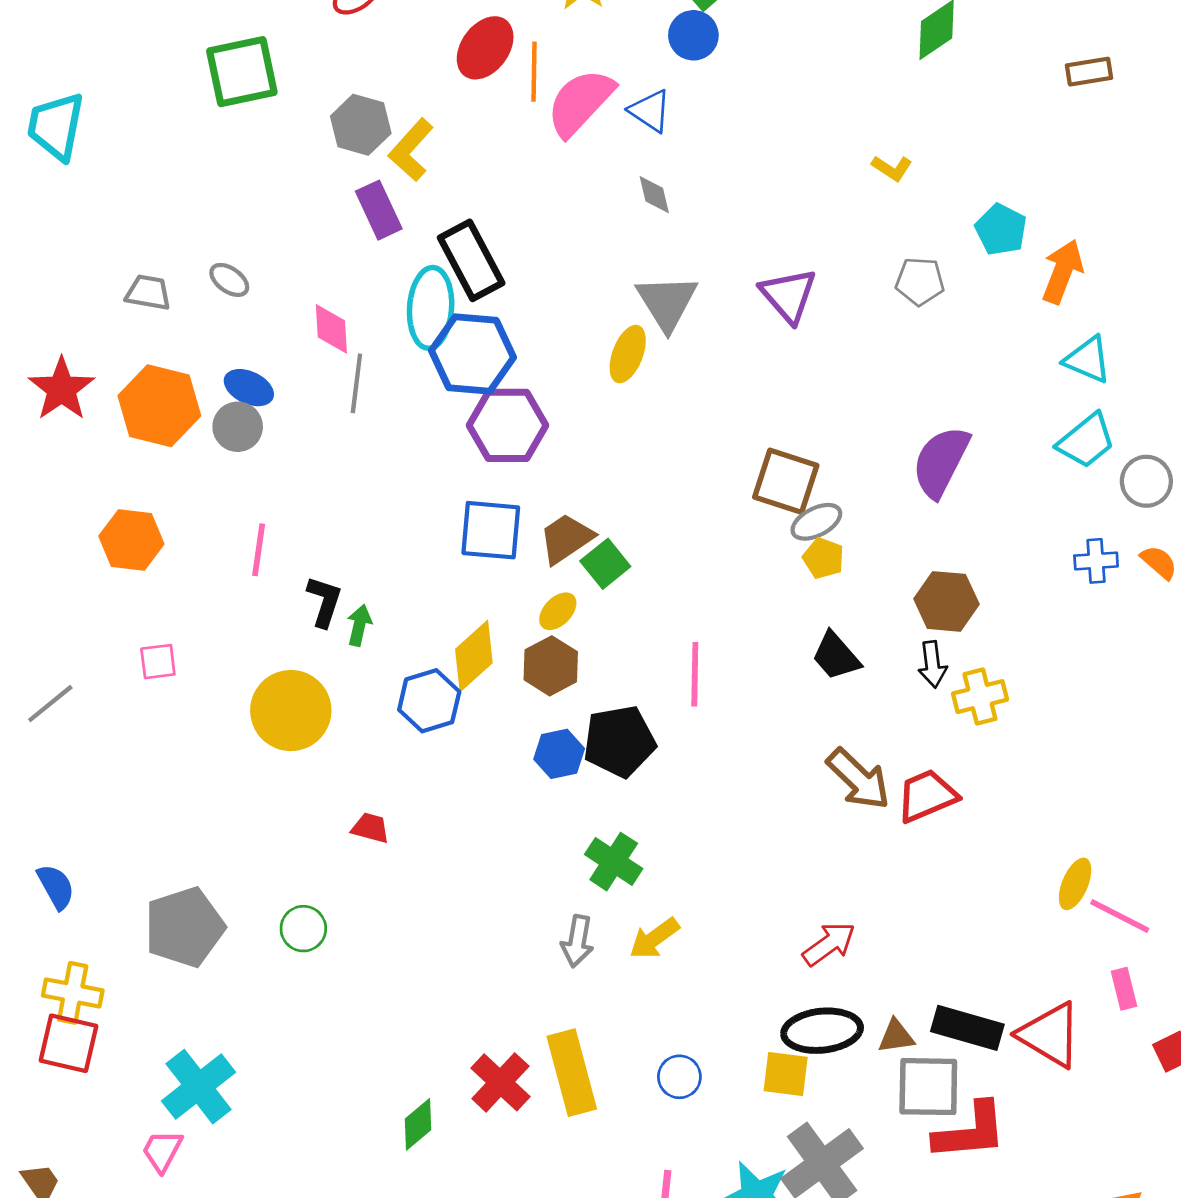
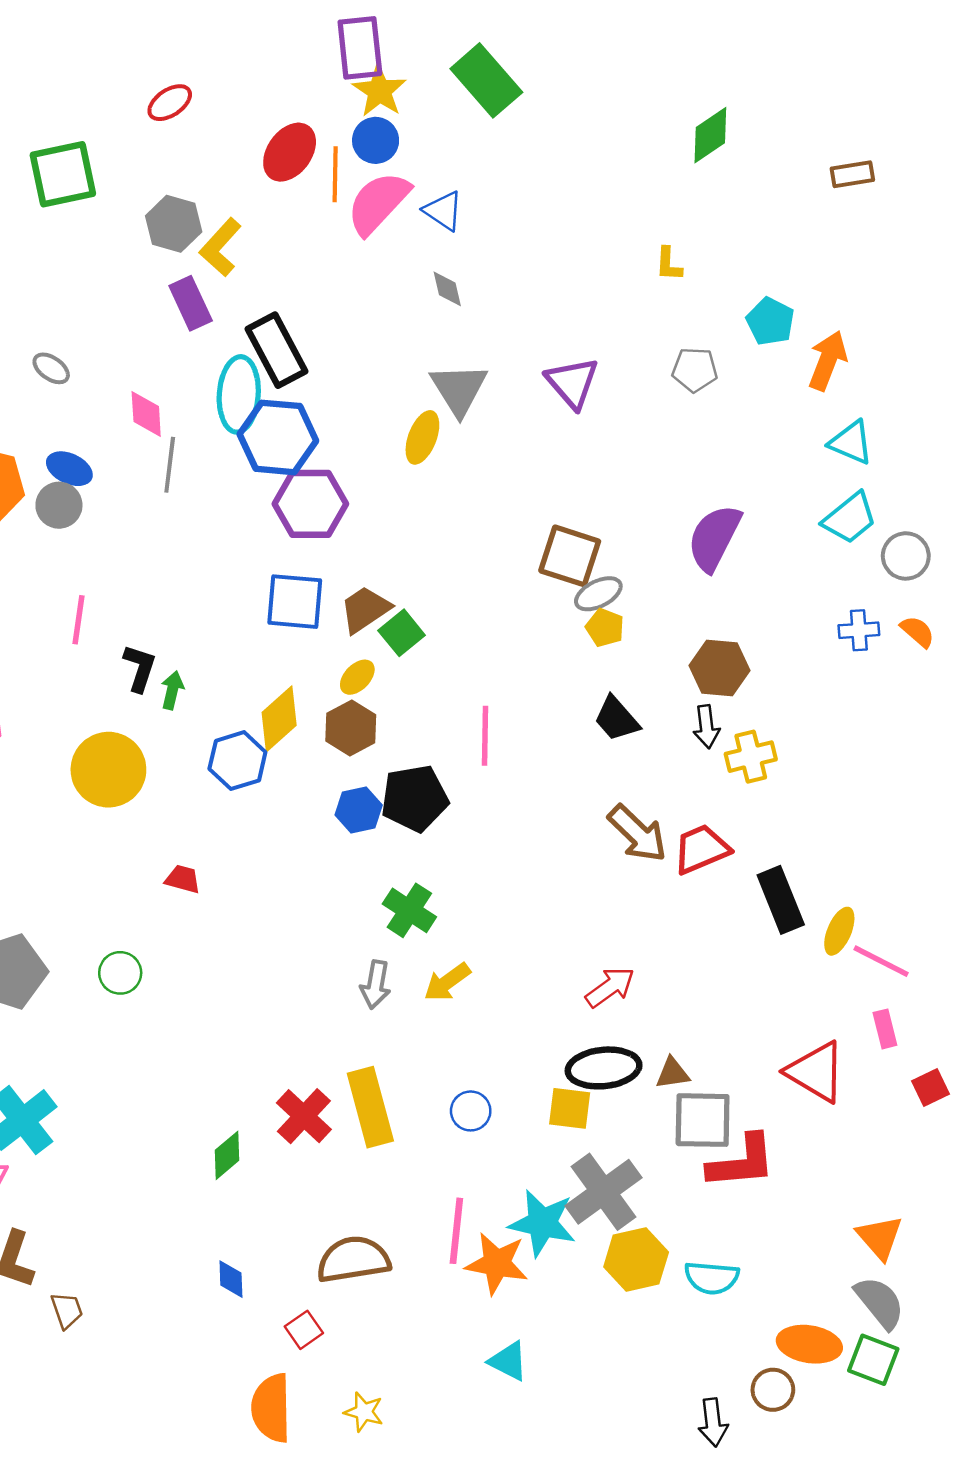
blue circle: (693, 35) -> (376, 140), moved
yellow L-shape: (892, 168) -> (669, 264), turned 60
black rectangle: (967, 1028) -> (781, 900), moved, turned 52

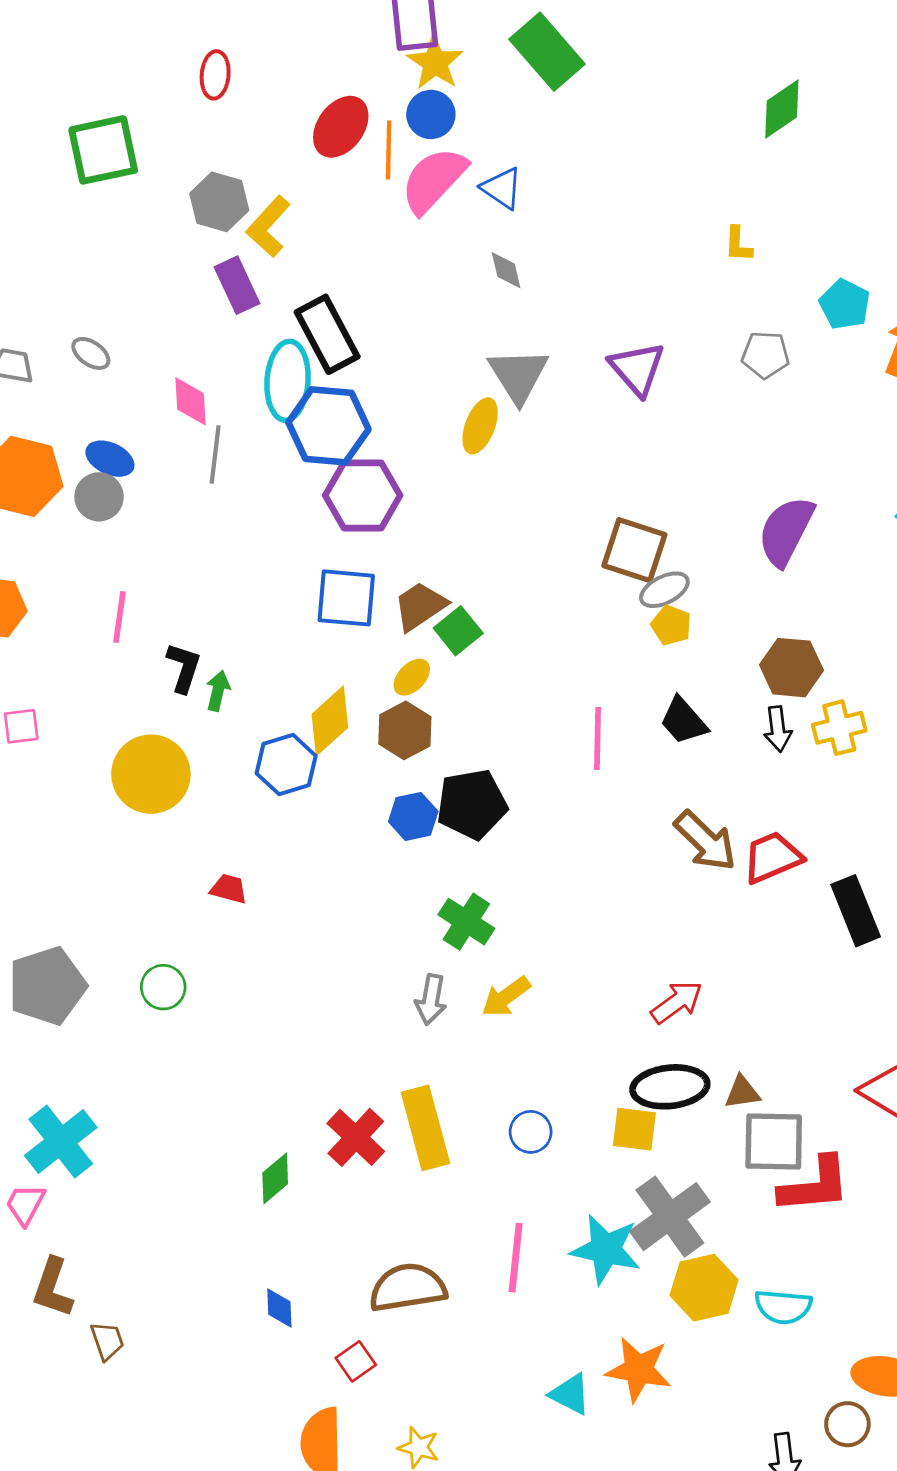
red ellipse: (170, 103) -> (215, 75), turned -51
pink line: (485, 736) -> (598, 739), moved
yellow cross: (751, 757) -> (839, 728), moved
orange star: (497, 1263) -> (638, 1370), moved

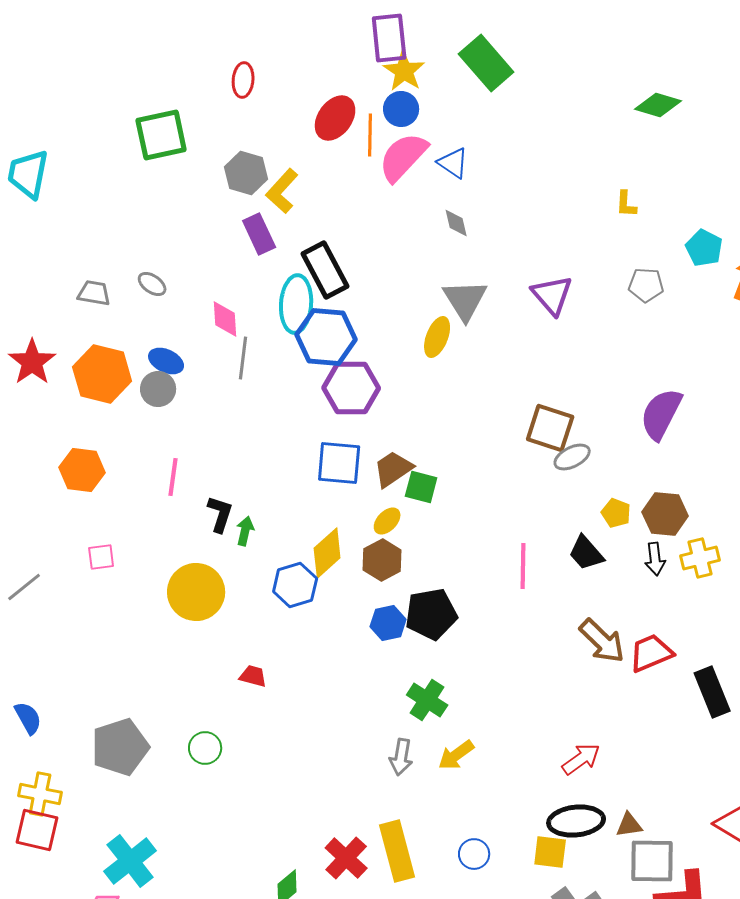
green diamond: (782, 109) -> (658, 105), turned 51
yellow pentagon: (671, 625) -> (616, 513), moved
green square: (458, 631) -> (421, 487), turned -36

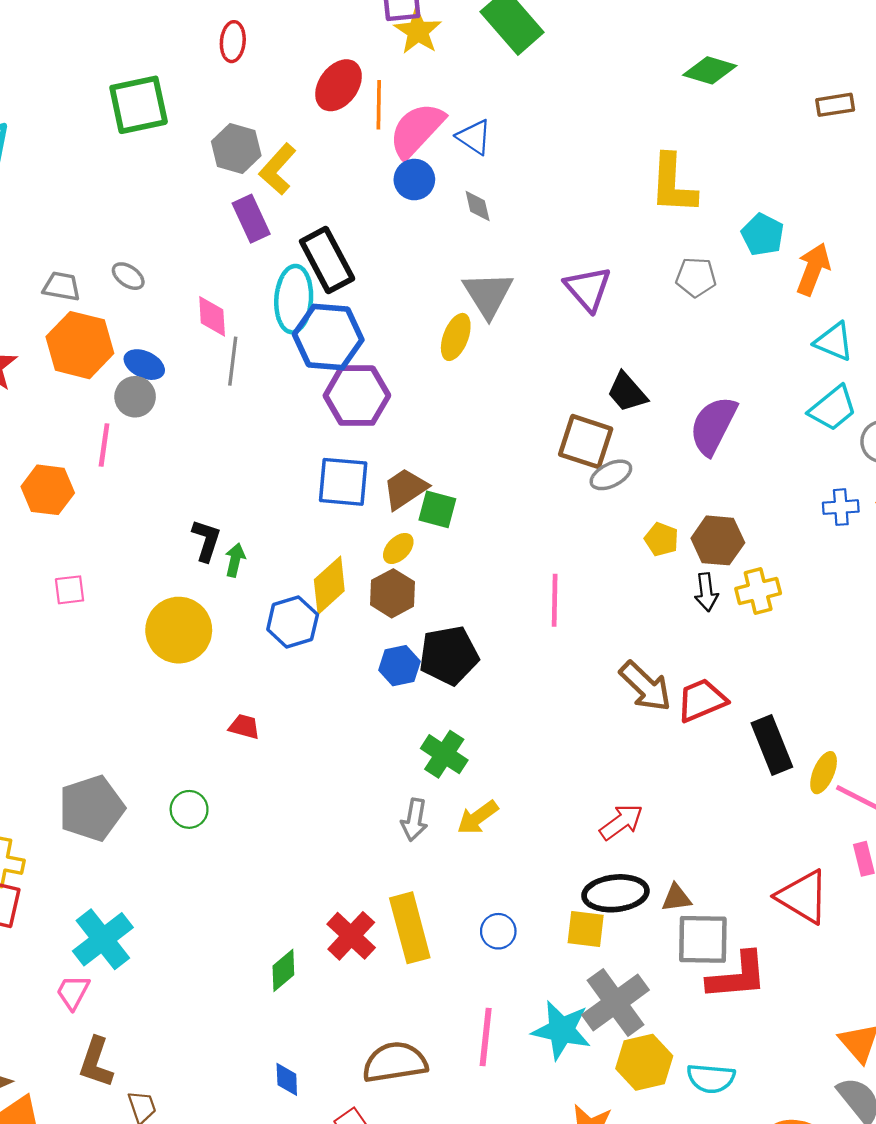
blue circle: (401, 109) -> (414, 180), moved
yellow L-shape: (626, 204) -> (673, 184), size x2.0
orange hexagon: (102, 374) -> (80, 345), moved
pink line: (173, 477) -> (104, 445), moved
black trapezoid: (586, 553) -> (627, 392), moved

